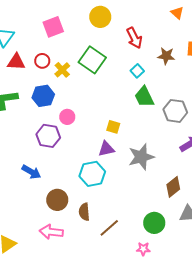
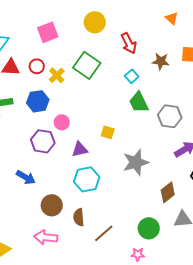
purple triangle: (106, 149) -> (80, 149), moved

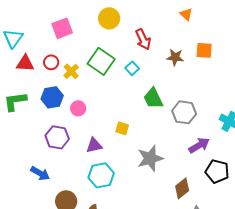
cyan square: (132, 76) -> (132, 68), moved
pink circle: (62, 122) -> (78, 108), moved

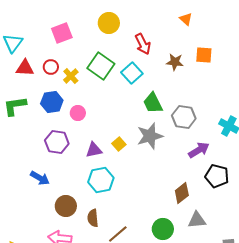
cyan square: (132, 68) -> (132, 73), size x1.5
yellow square: (122, 128) -> (119, 144), moved, turned 32
gray star: (150, 158) -> (150, 136), moved

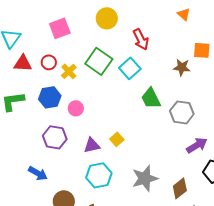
brown star: (175, 62) -> (182, 67), moved
gray star: (150, 136) -> (145, 178), moved

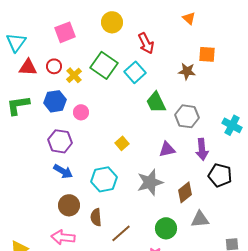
purple triangle: (92, 145) -> (167, 149), moved
purple arrow: (197, 145) -> (202, 149), turned 115
blue arrow: (38, 173) -> (63, 171), moved

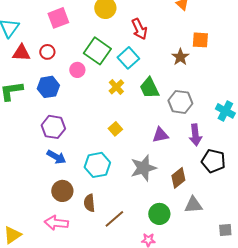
brown star: (187, 71) -> (180, 57), turned 30
yellow cross: (74, 75) -> (116, 87), moved
pink circle: (81, 112) -> (77, 70), moved

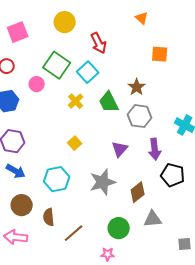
brown star: (180, 57) -> (137, 87), moved
purple triangle: (160, 135) -> (120, 149), turned -36

